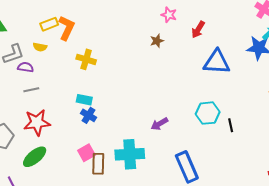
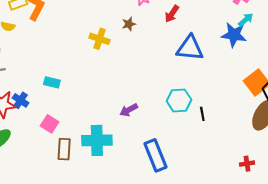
yellow cross: (86, 59) -> (100, 39), moved
blue cross: (88, 115) -> (21, 100), moved
pink square: (86, 153) -> (50, 124), moved, turned -30

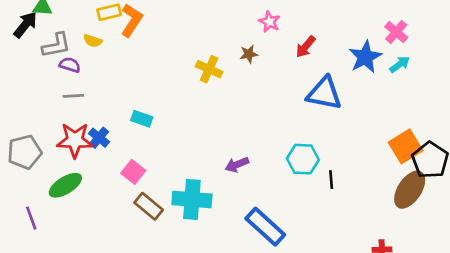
blue star: (234, 35) -> (365, 57), moved, turned 30
brown rectangle: (64, 149) -> (149, 206), turned -60
blue rectangle: (156, 155) -> (265, 227), turned -32

